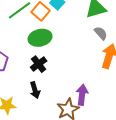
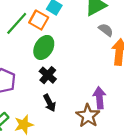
green ellipse: (40, 38) -> (44, 47), turned -35

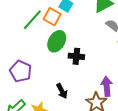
black cross: (48, 75) -> (76, 56), moved, turned -35

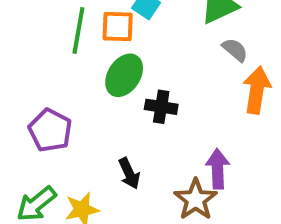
orange square: (52, 17) -> (118, 26), turned -30
green line: (32, 20) -> (78, 30), turned -35

